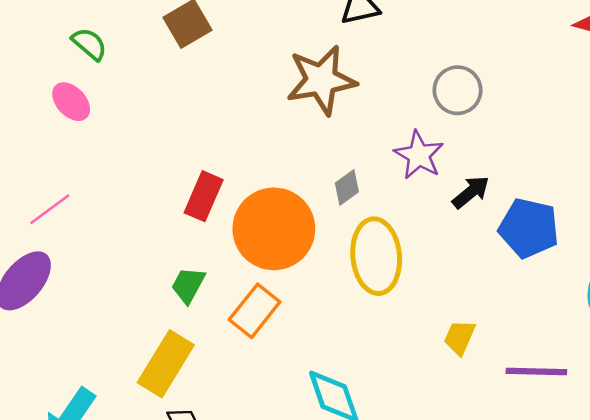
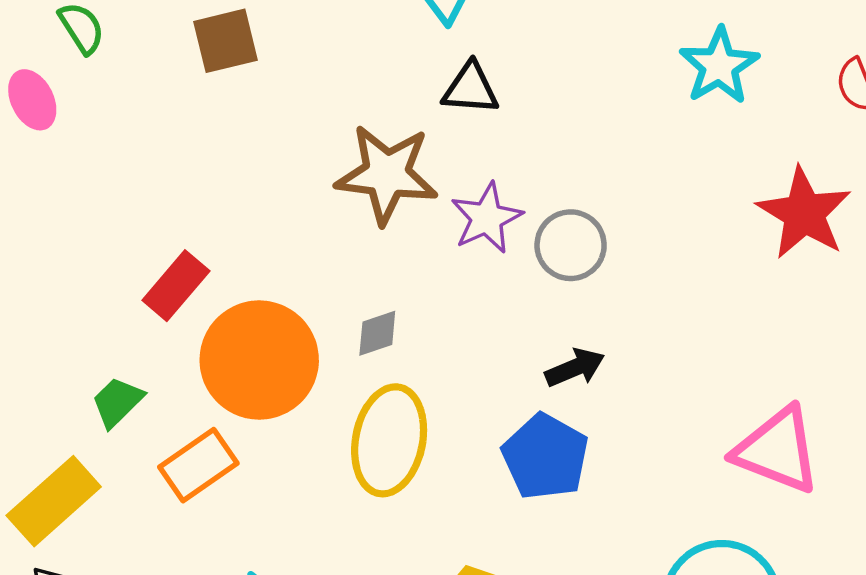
purple star: (419, 155) -> (487, 218), moved
black arrow: (471, 192) -> (575, 368), moved
blue pentagon: (529, 228) -> (545, 457), moved

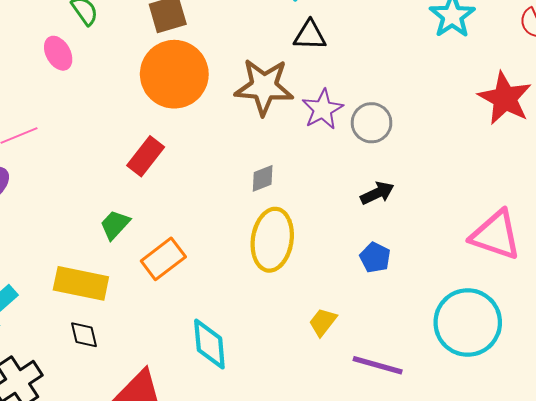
orange circle: (259, 360) -> (174, 74), moved
blue pentagon: (545, 457) -> (375, 258), moved, size x0.6
yellow rectangle: (54, 501) -> (81, 283), turned 56

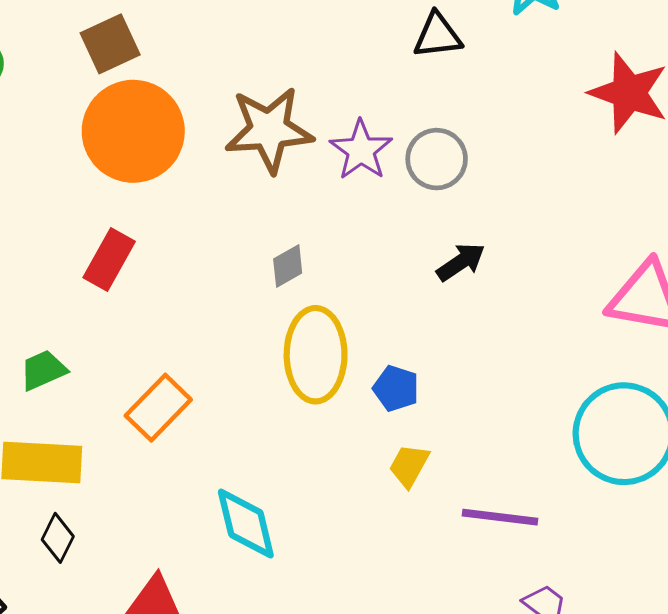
black triangle: (310, 35) -> (438, 36), moved
green trapezoid: (115, 225) -> (43, 370), moved, turned 32
blue pentagon: (375, 258) -> (396, 388), moved
black diamond: (84, 335) -> (58, 538), turned 48

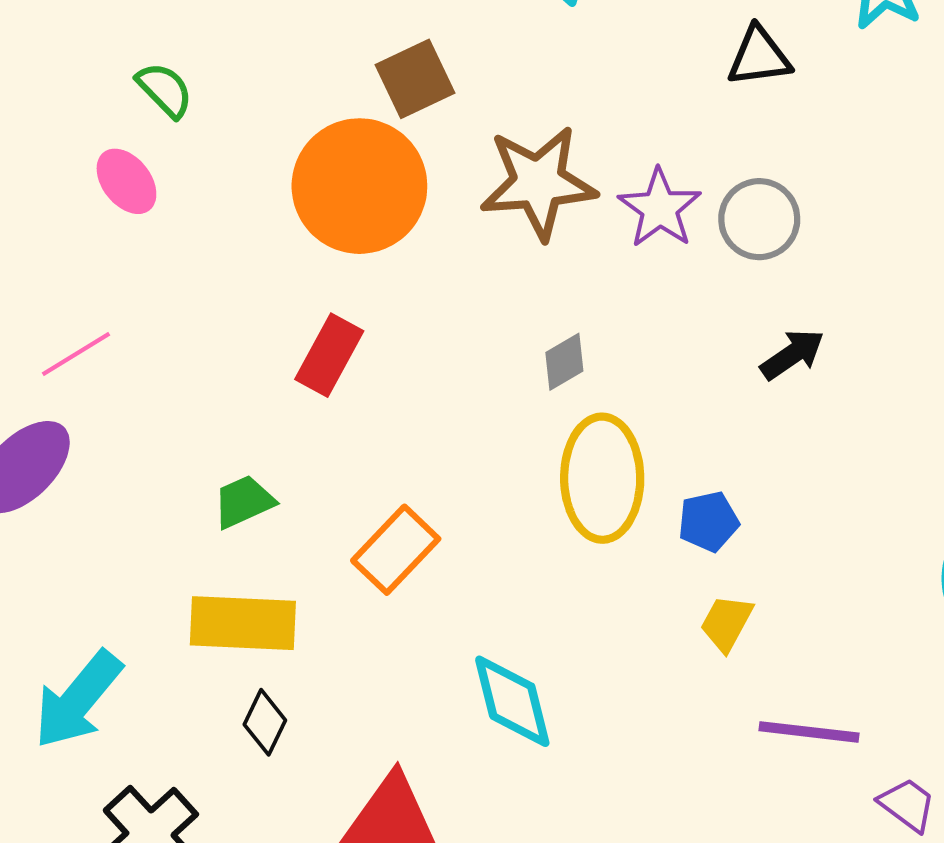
brown square: (110, 44) -> (415, 79), moved
blue pentagon: (396, 388) -> (708, 521), turned -30
purple line: (500, 517) -> (809, 732), moved

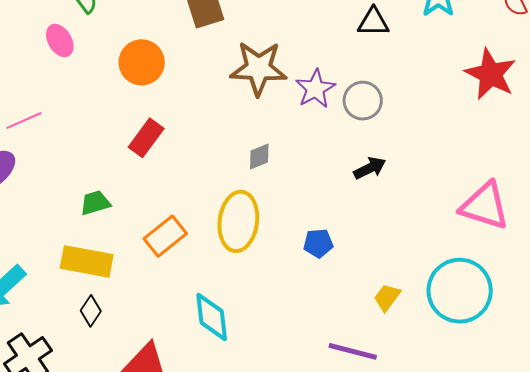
orange circle: (359, 186) -> (142, 62), moved, size x0.7
yellow ellipse: (602, 478) -> (238, 221), moved
yellow trapezoid: (727, 623) -> (387, 297), moved

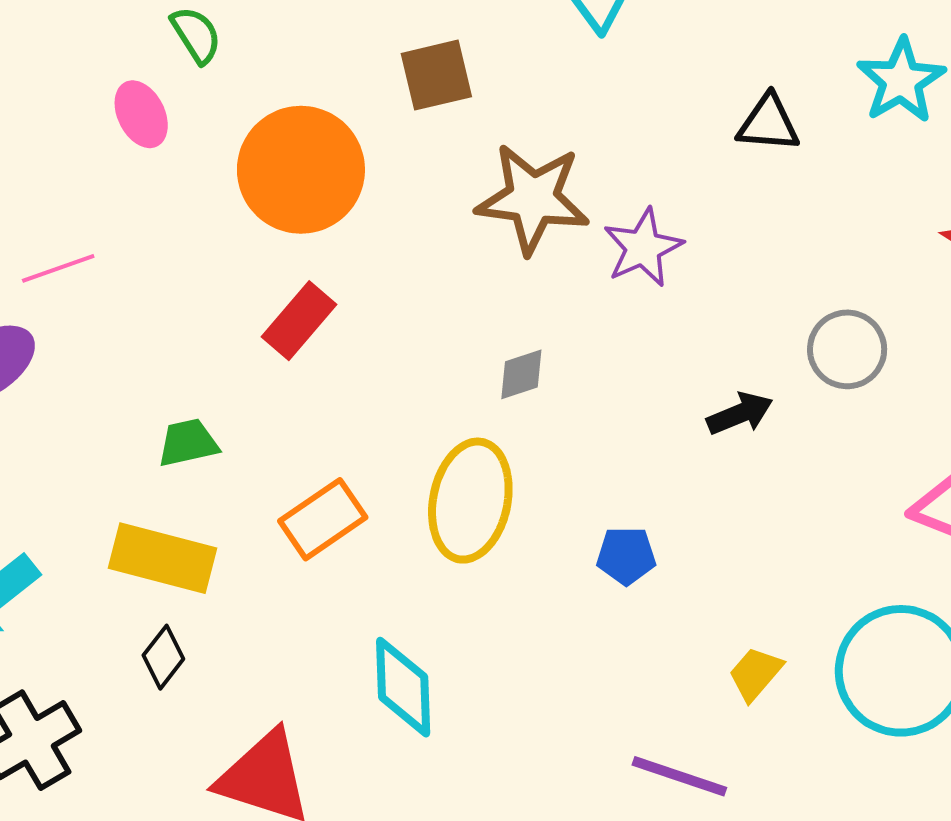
orange circle: (142, 62) -> (301, 170), size x1.4
gray circle: (363, 101) -> (847, 349), moved

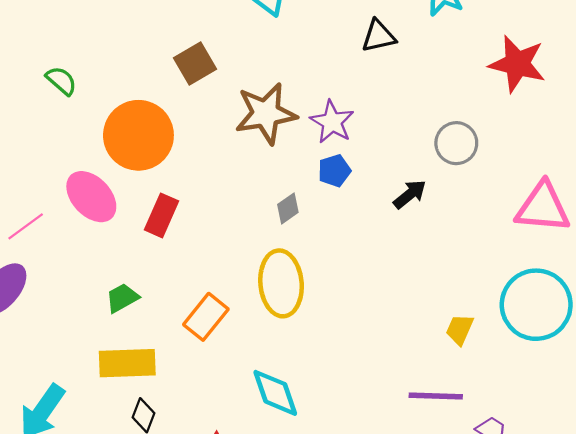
pink ellipse: (141, 114) -> (91, 197), moved, size x1.5
blue pentagon: (626, 556) -> (334, 171), moved

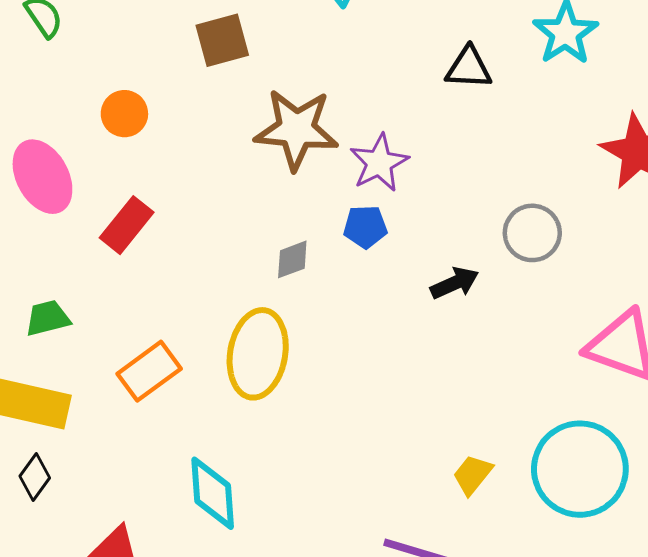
orange circle: (138, 135) -> (124, 114), size x0.5

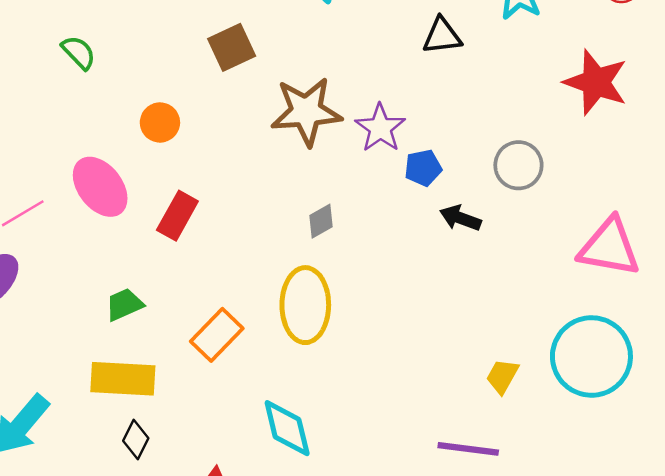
blue pentagon: (365, 227) -> (423, 168), moved
black arrow: (455, 283) -> (460, 218), turned -126

